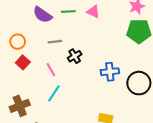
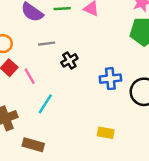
pink line: (51, 70) -> (30, 76), moved

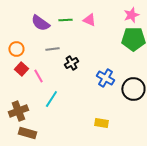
blue cross: (110, 79) -> (105, 78), turned 36
brown rectangle: (33, 145) -> (27, 133), moved

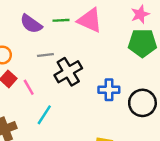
pink triangle: (89, 20) -> (90, 20), size x1.6
black cross: (71, 63) -> (68, 72), size x1.6
blue cross: (105, 78) -> (109, 90), turned -30

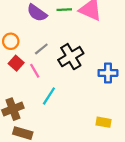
gray line: (45, 55) -> (41, 49), moved, turned -32

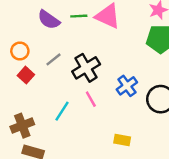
pink line: (35, 71) -> (91, 99), moved
blue cross: (108, 73) -> (127, 86), turned -36

